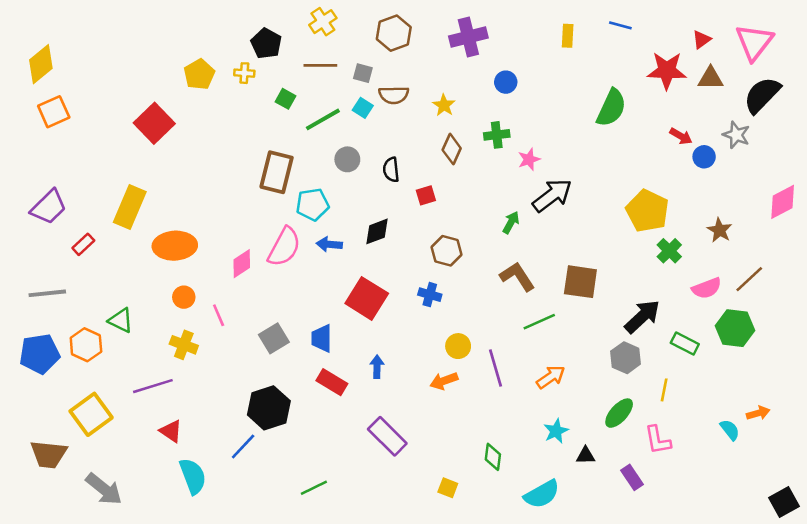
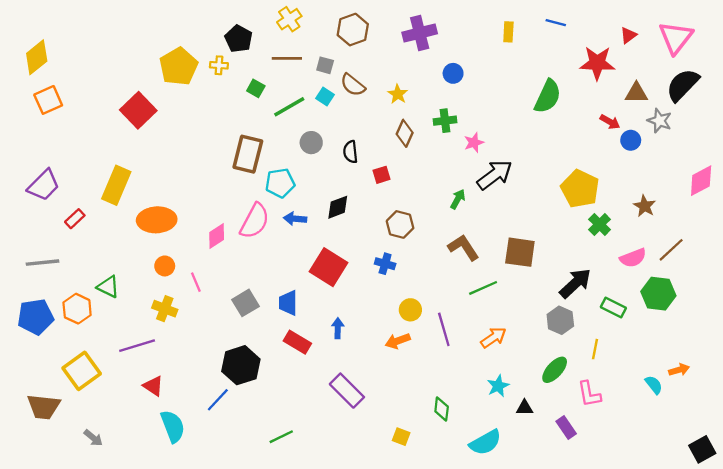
yellow pentagon: (199, 74) -> (179, 66), size x1.4
brown triangle: (711, 78) -> (636, 93), moved
brown semicircle: (394, 95) -> (353, 85), turned 40
gray arrow: (104, 489) -> (93, 438), size x0.6

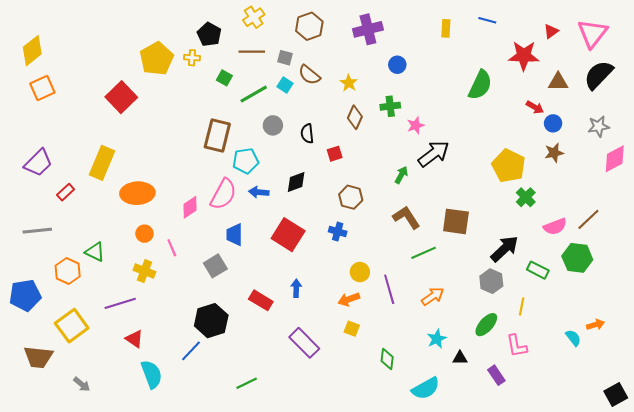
gray star: (660, 121) -> (599, 126), moved, turned -30
brown star: (645, 206) -> (554, 153), moved, turned 30
blue trapezoid: (288, 303) -> (234, 235), moved
blue pentagon: (36, 317) -> (25, 295), moved
yellow square: (401, 437) -> (352, 329), moved

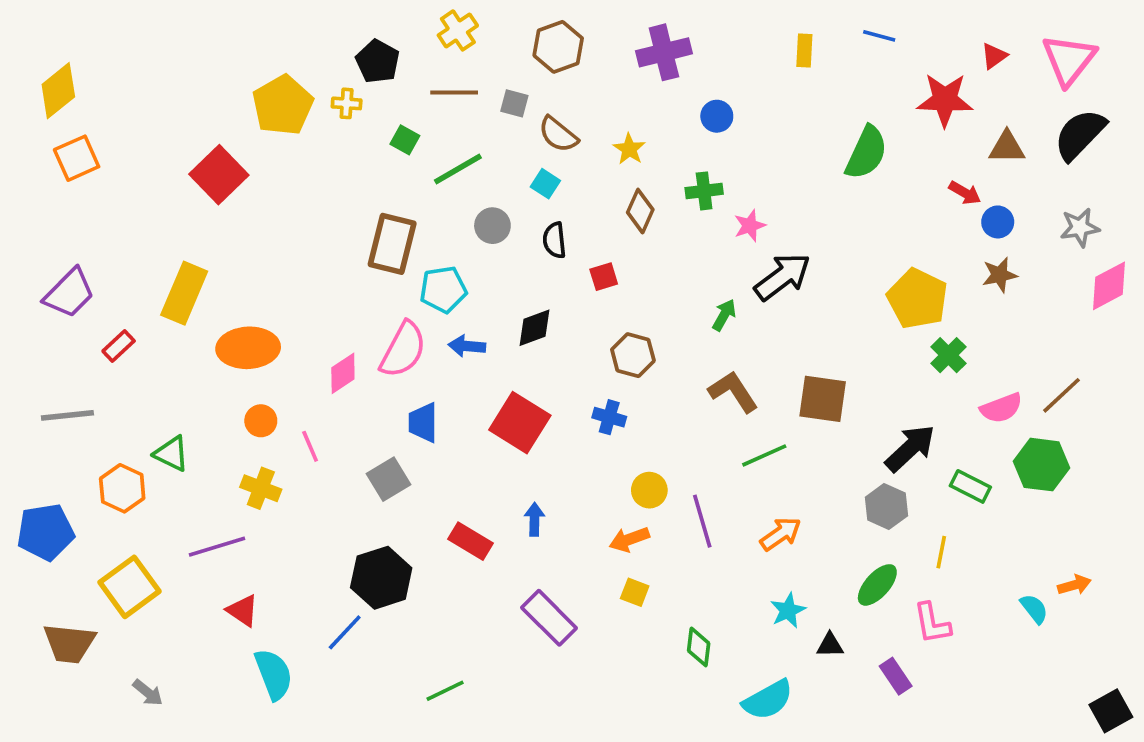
cyan square: (285, 85) -> (545, 184), moved

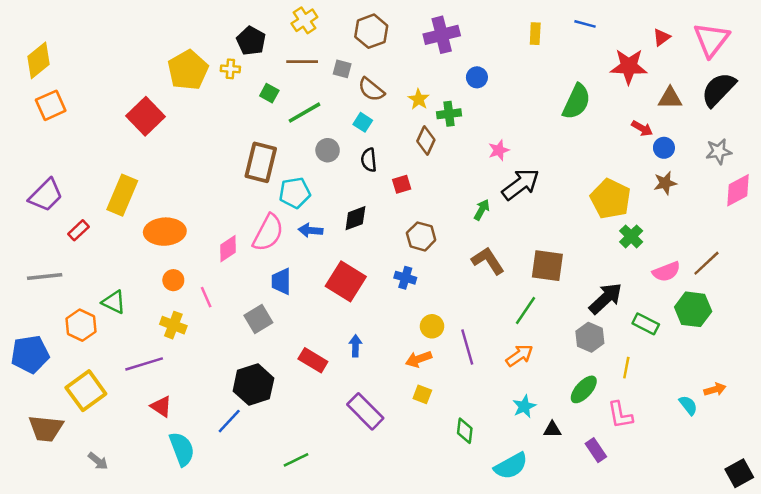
green cross: (704, 191) -> (449, 114), moved
green line: (764, 455) -> (525, 311), moved, turned -32

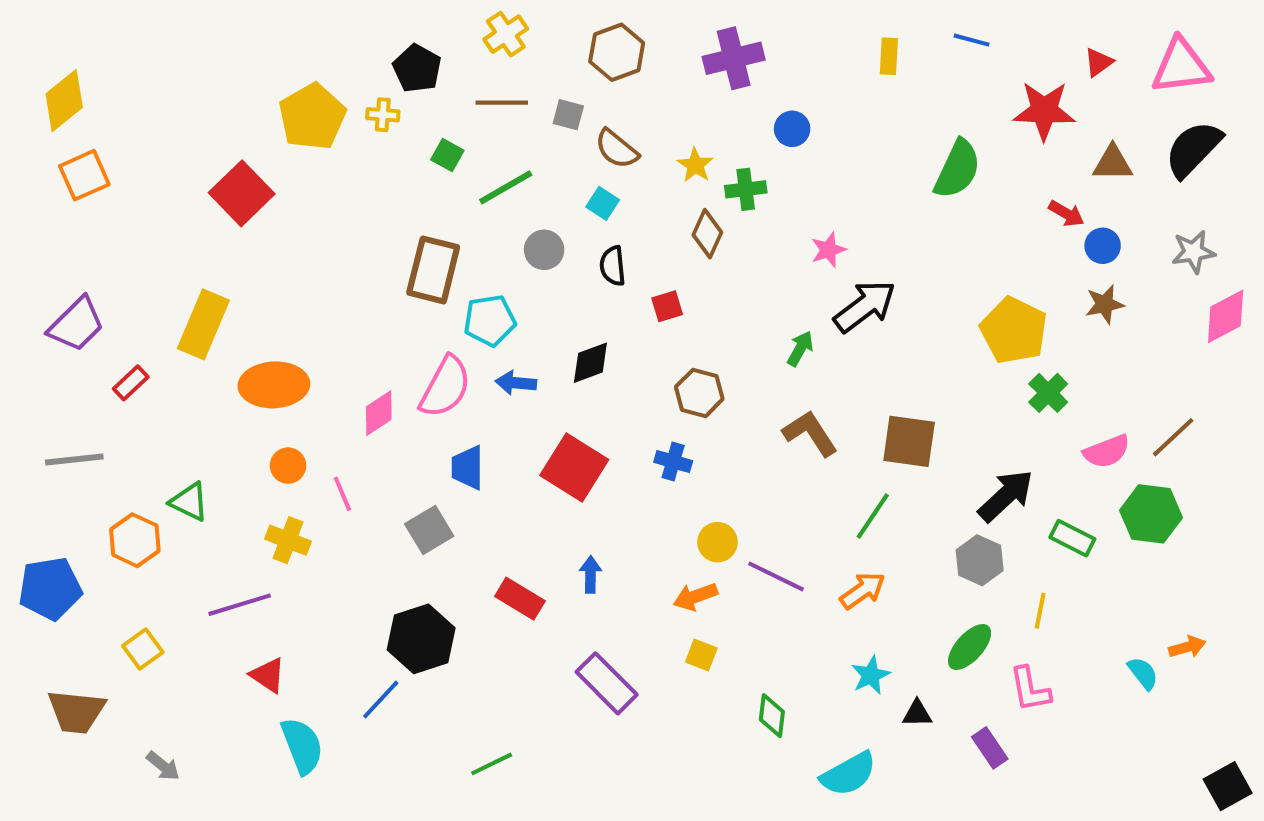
pink triangle: (711, 40) -> (1181, 66), turned 45
purple line: (467, 347) -> (776, 576), turned -48
yellow square: (86, 391) -> (143, 649), size x0.6

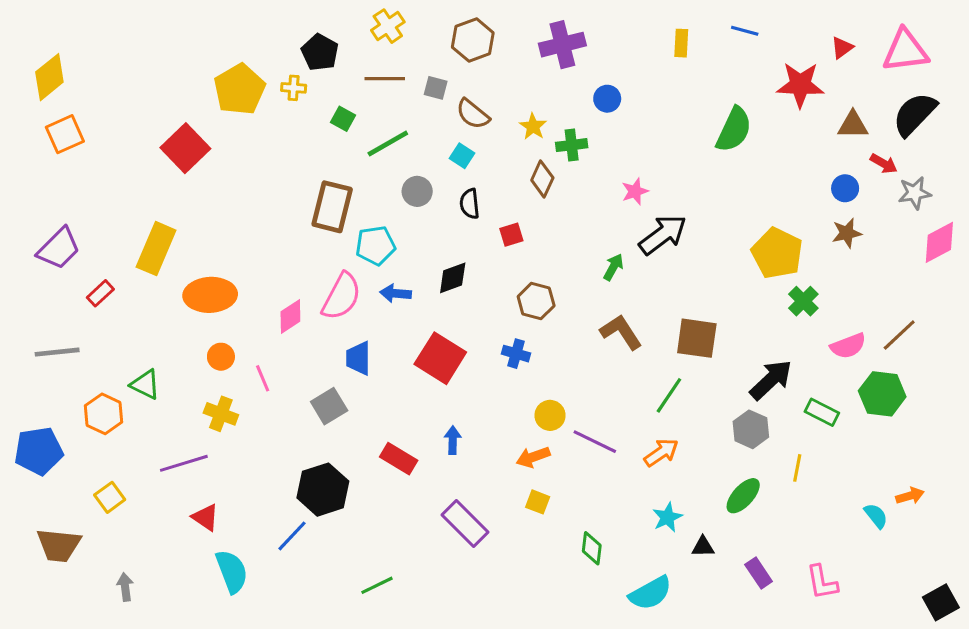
red arrow: (1066, 214) -> (884, 164), moved
pink L-shape: (1030, 689) -> (822, 582), moved
gray arrow: (163, 766) -> (125, 587), turned -136

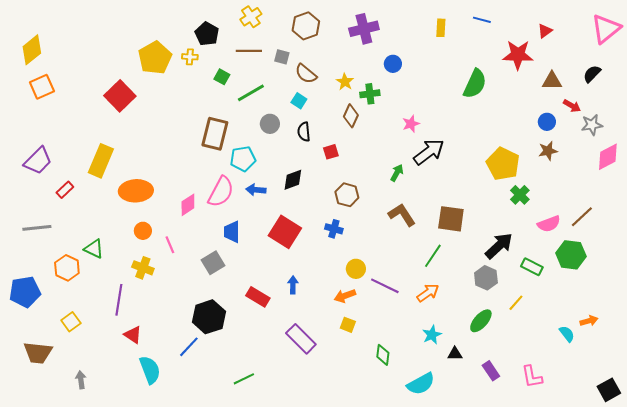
pink triangle: (905, 51) -> (606, 29), moved, turned -32
black semicircle: (915, 114) -> (592, 74), size x0.6
purple line: (184, 463) -> (119, 300), turned -64
yellow line: (797, 468) -> (516, 303), turned 30

